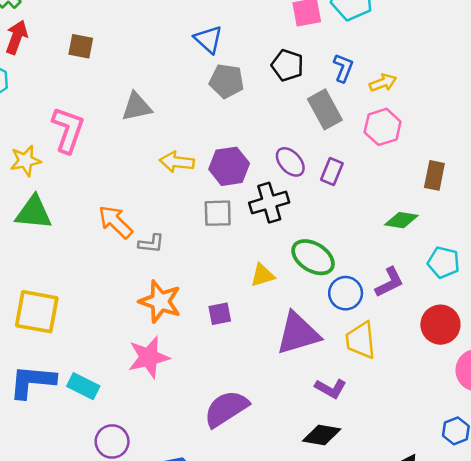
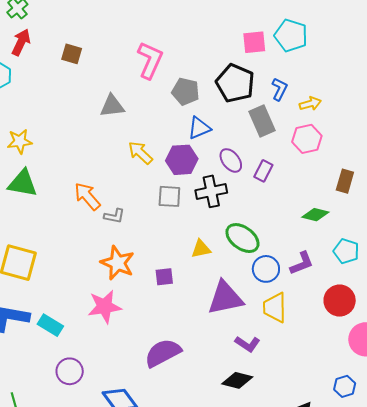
blue triangle: (208, 39) -> (199, 128), moved, turned 50
black pentagon: (287, 65) -> (235, 83), size x1.5
pink L-shape: (68, 130) -> (150, 60), moved
yellow arrow: (177, 162) -> (140, 153), turned 32

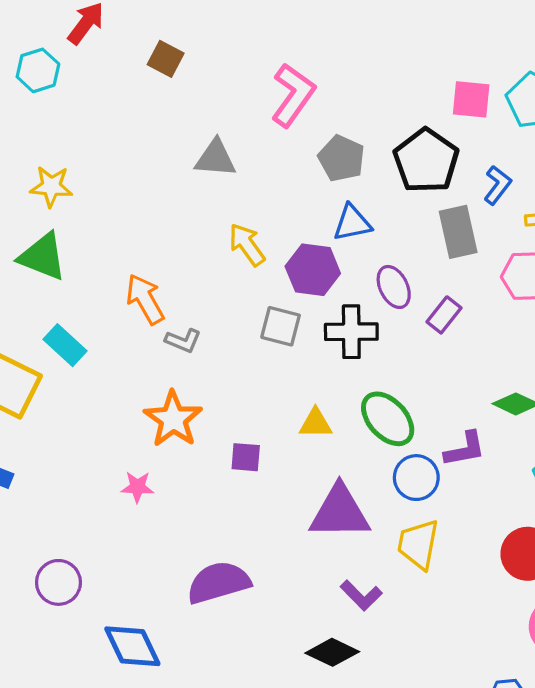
purple L-shape: (302, 263) -> (465, 449), moved
pink star: (105, 307) -> (137, 487), size x0.6
cyan rectangle: (50, 325) -> (65, 345), moved

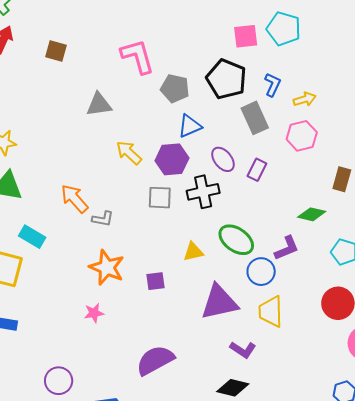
pink L-shape: (293, 95) -> (138, 56), turned -39

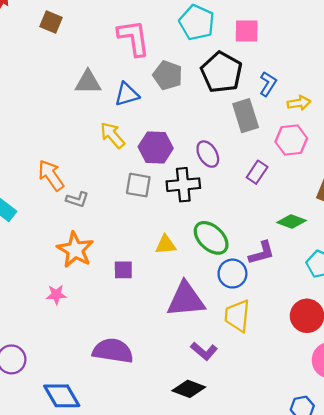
cyan pentagon: (284, 29) -> (197, 23), moved
blue triangle: (190, 126) -> (127, 94), moved
purple rectangle: (257, 170) -> (257, 172), moved
purple semicircle: (155, 360) -> (113, 351), turned 30

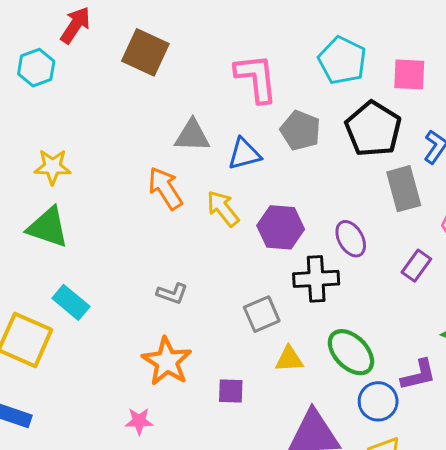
brown square: (51, 22) -> (145, 52), size x1.5
orange arrow: (51, 175) -> (165, 188), moved
gray square: (138, 185) -> (262, 314), moved, turned -35

